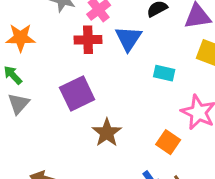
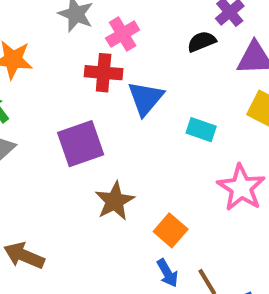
blue triangle: (128, 38) -> (146, 98), moved
orange square: (168, 142) -> (171, 230), moved

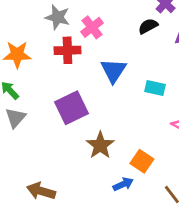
red cross: (104, 73) -> (67, 50), moved
blue arrow: (167, 273) -> (123, 184), moved, turned -78

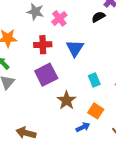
red cross: (67, 50) -> (43, 45), moved
cyan rectangle: (155, 88) -> (94, 80), moved, turned 56

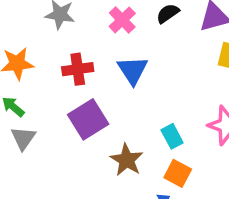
pink cross: (59, 18) -> (122, 20), moved
cyan rectangle: (94, 80) -> (172, 136), moved

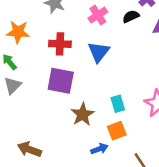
purple square: (88, 119) -> (61, 81), turned 32
orange square: (178, 173) -> (117, 131), turned 30

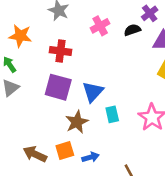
blue triangle: (99, 52) -> (93, 92), moved
orange square: (117, 131) -> (65, 150), moved
brown arrow: (29, 149) -> (35, 154), moved

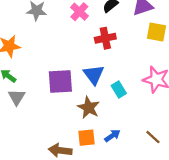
red cross: (61, 51) -> (105, 38), moved
orange square: (65, 150) -> (87, 138), turned 30

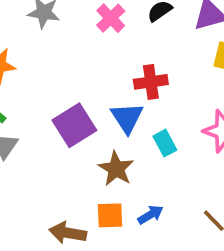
red cross: (105, 38) -> (151, 82), moved
purple square: (60, 81) -> (74, 125), turned -32

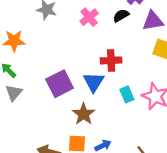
cyan rectangle: (165, 143) -> (127, 94), moved

